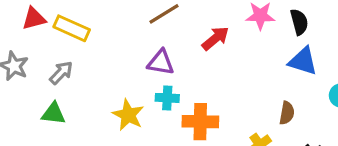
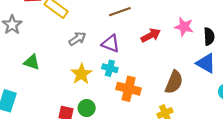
gray arrow: (61, 73) -> (77, 39), moved
brown semicircle: (287, 113) -> (174, 82), moved, size x1.5

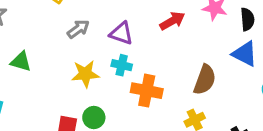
yellow star: (81, 74) -> (85, 74), turned 30

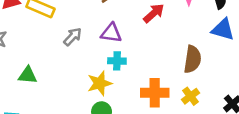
yellow star: (85, 74) -> (100, 83), moved
orange cross: (147, 91) -> (155, 93), moved

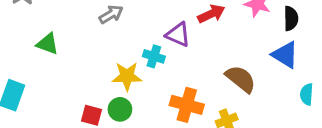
purple triangle: (111, 33) -> (178, 35), moved
brown semicircle: (192, 59) -> (241, 79), turned -76

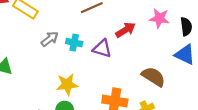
cyan cross: (154, 56) -> (74, 43), moved

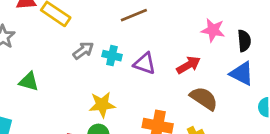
red arrow: (126, 30) -> (188, 65), moved

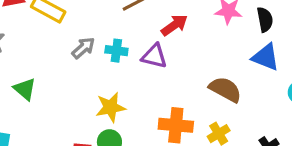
red arrow: (188, 65) -> (174, 25), moved
green triangle: (29, 82) -> (25, 89), turned 30

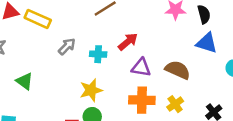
red arrow: (174, 25) -> (128, 42), moved
cyan cross: (116, 51) -> (98, 54), moved
purple triangle: (154, 56) -> (141, 68), moved

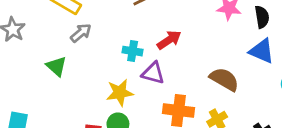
gray arrow: (67, 46) -> (81, 33), moved
purple triangle: (141, 68) -> (153, 73), moved
green triangle: (24, 81) -> (56, 66), moved

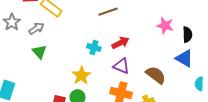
gray arrow: (81, 33) -> (36, 28), moved
purple triangle: (153, 73) -> (121, 66), moved
yellow star: (120, 93) -> (81, 76), turned -30

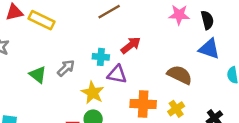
gray arrow: (36, 28) -> (66, 68), moved
purple triangle: (121, 66) -> (117, 74), moved

